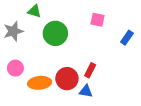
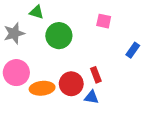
blue rectangle: (127, 38) -> (133, 50), moved
pink circle: (15, 68) -> (16, 73), size x1.5
red rectangle: (90, 70) -> (96, 75), turned -48

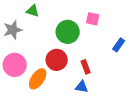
green circle: (59, 36) -> (68, 32), moved
red circle: (71, 84) -> (57, 60), moved
orange ellipse: (42, 88) -> (38, 79), turned -50

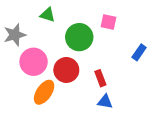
green triangle: (33, 11) -> (48, 15), moved
pink circle: (15, 65) -> (34, 62), moved
blue triangle: (82, 87) -> (105, 102), moved

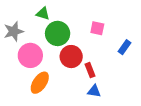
pink square: (109, 22) -> (97, 28), moved
green circle: (79, 37) -> (58, 33), moved
red circle: (66, 70) -> (71, 57), moved

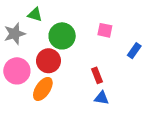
green triangle: (43, 14) -> (35, 15), moved
pink circle: (30, 55) -> (17, 71), moved
red circle: (71, 57) -> (48, 61), moved

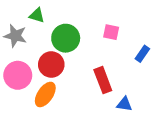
gray star: (15, 34) -> (15, 36), turned 30
red rectangle: (97, 75) -> (103, 80), size x1.5
blue triangle: (102, 98) -> (124, 104), moved

